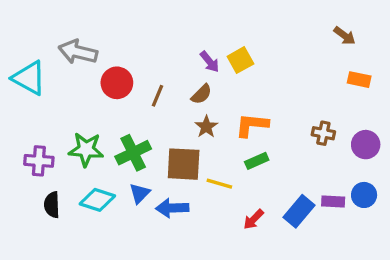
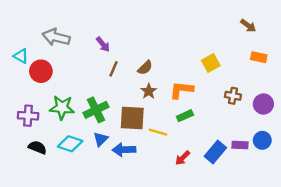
yellow square: (240, 60) -> (211, 63), moved
purple arrow: (210, 62) -> (103, 44), moved
cyan triangle: (29, 78) -> (21, 56), size x0.6
red circle: (117, 83) -> (41, 71), moved
black semicircle: (52, 205) -> (37, 147), turned 114

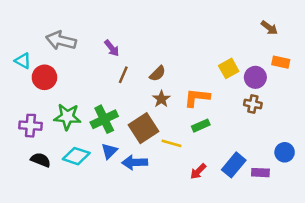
purple circle: (263, 104) -> (255, 77), moved
brown square: (132, 118) -> (144, 128), turned -36
purple rectangle: (240, 145) -> (260, 173), moved

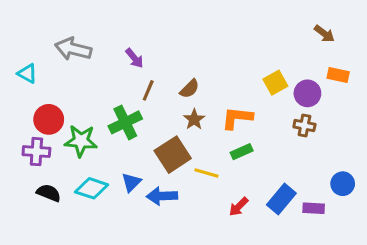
red circle: (44, 77) -> (49, 119), moved
green cross: (104, 119) -> (125, 122), moved

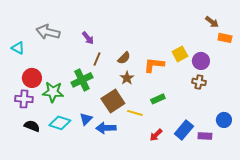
orange rectangle: (338, 75) -> (225, 38), moved
orange L-shape: (237, 118) -> (154, 65), moved

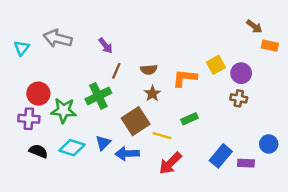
cyan triangle: (18, 48) -> (22, 48), moved, turned 40
brown semicircle: (124, 58) -> (149, 70), turned 40
red arrow: (156, 135) -> (170, 163), moved, size x1.5

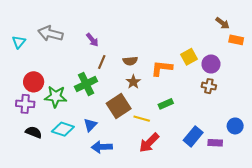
blue arrow: (127, 154) -> (102, 147), moved

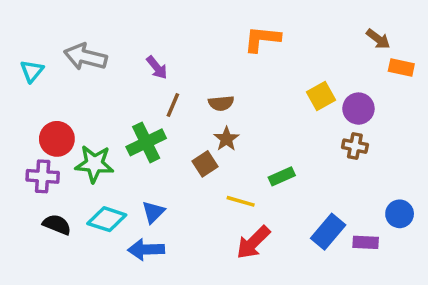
orange L-shape: (162, 68) -> (262, 39), moved
brown square: (119, 106) -> (205, 164), moved, size x0.6
blue arrow: (102, 147) -> (146, 250), moved

